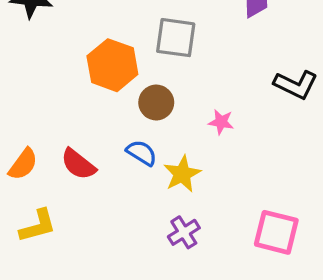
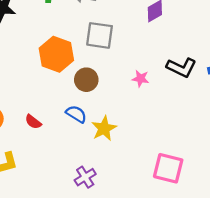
pink star: (221, 122) -> (141, 79), moved
red semicircle: (78, 164) -> (33, 122), size x0.7
purple cross: (184, 232) -> (85, 177), moved

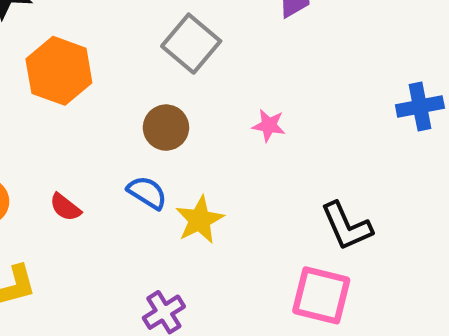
gray square: (100, 35) -> (191, 44), turned 32
orange hexagon: (56, 54) -> (59, 71), moved
black L-shape: (181, 68) -> (346, 226), moved, turned 40

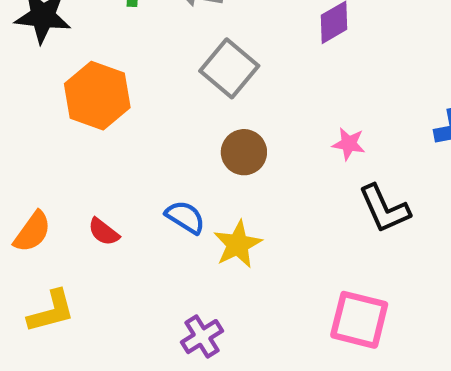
pink star: (269, 125) -> (349, 144), moved
brown circle: (166, 128) -> (244, 152), moved
black L-shape: (346, 226) -> (384, 209), moved

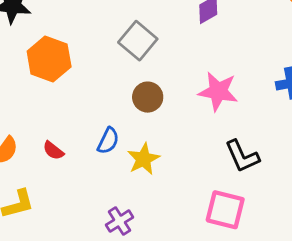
pink star: (349, 144) -> (218, 91), size x1.8
black L-shape: (384, 209) -> (242, 156), moved
blue semicircle: (185, 217) -> (108, 141), turned 84

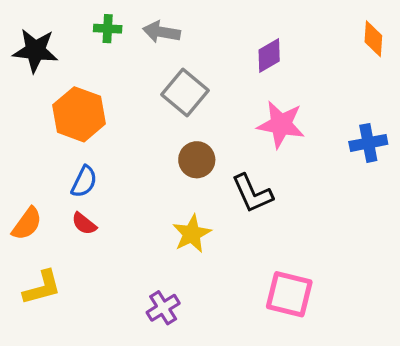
pink star: (218, 91) -> (281, 124), moved
blue semicircle: (108, 141) -> (84, 182), moved
black L-shape: (242, 156) -> (252, 193), moved

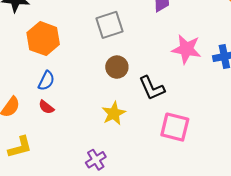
gray square: (185, 92) -> (110, 25), turned 32
pink star: (281, 124) -> (186, 49), moved
pink square: (289, 294) -> (175, 127), moved

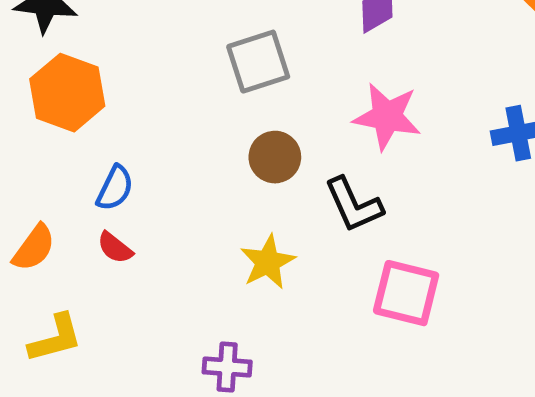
orange hexagon: (43, 39) -> (67, 93), moved
pink star: (186, 49) -> (387, 116), moved
purple cross: (96, 160) -> (227, 367), turned 36

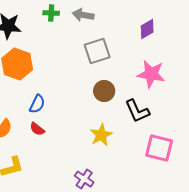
purple cross: (227, 367) -> (84, 179), turned 30

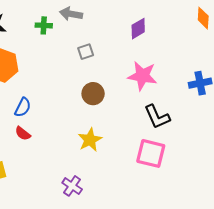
green cross: (51, 13) -> (44, 25), moved
gray square: (97, 51) -> (86, 52), size x0.6
black L-shape: (137, 111) -> (157, 117), moved

